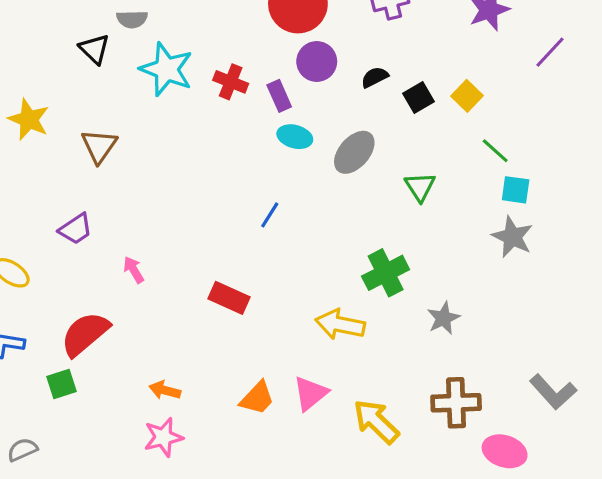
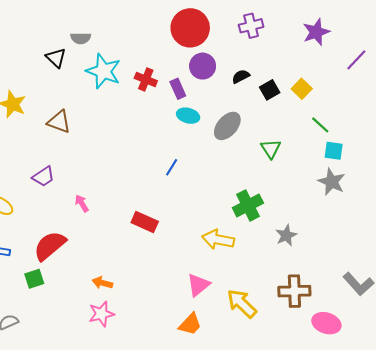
brown triangle: (99, 146) -> (59, 122), turned -45
orange trapezoid: (257, 398) -> (190, 324), moved

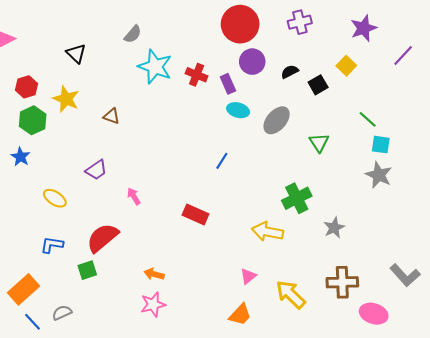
gray semicircle: (81, 38) -> (133, 34), turned -48
black triangle: (56, 58) -> (76, 53), moved
yellow square: (302, 89) -> (346, 66), moved
brown triangle: (59, 122) -> (112, 116), size x0.7
pink triangle: (198, 285) -> (248, 276), size x0.7

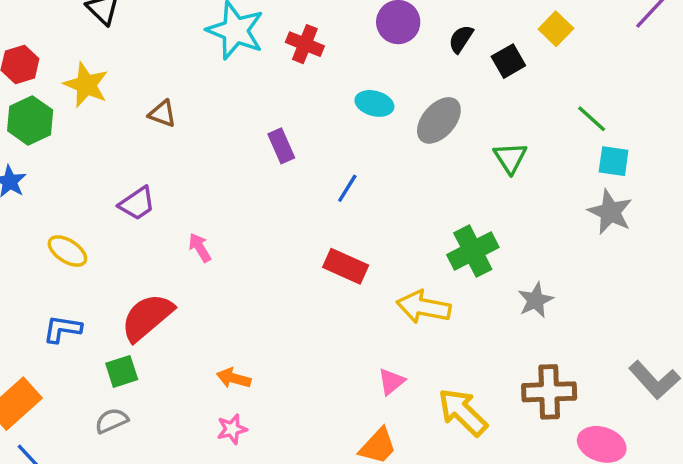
black semicircle: (290, 72) -> (461, 39), turned -30
purple rectangle: (228, 84) -> (281, 146), moved
red rectangle: (196, 214) -> (346, 266), moved
pink star: (153, 305) -> (232, 429), size x0.7
gray semicircle: (62, 313) -> (112, 421), moved

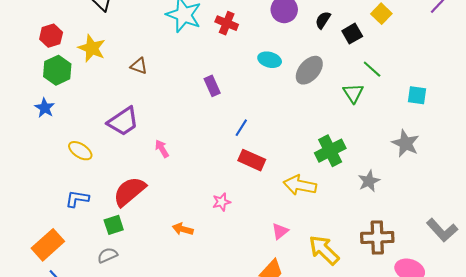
green line: (592, 119) -> (372, 69), moved
blue line: (347, 188) -> (241, 128), moved
purple trapezoid: (137, 204) -> (123, 121), size x1.4
gray star: (610, 212) -> (405, 143), moved
pink star: (232, 429) -> (221, 202), moved

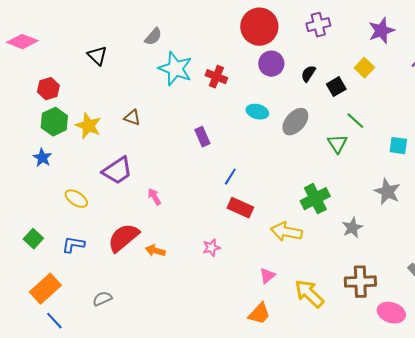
yellow star: (92, 48) -> (88, 126), moved
green square: (114, 225) -> (33, 239), moved, turned -30
orange arrow: (183, 229) -> (155, 251), moved

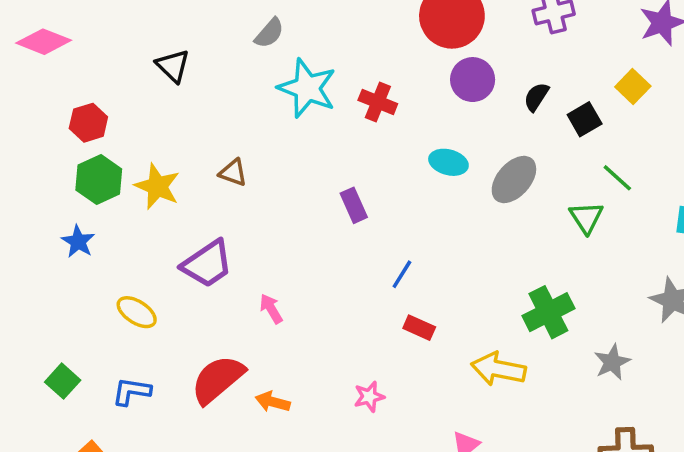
red rectangle: (240, 208) -> (419, 328), size x0.7

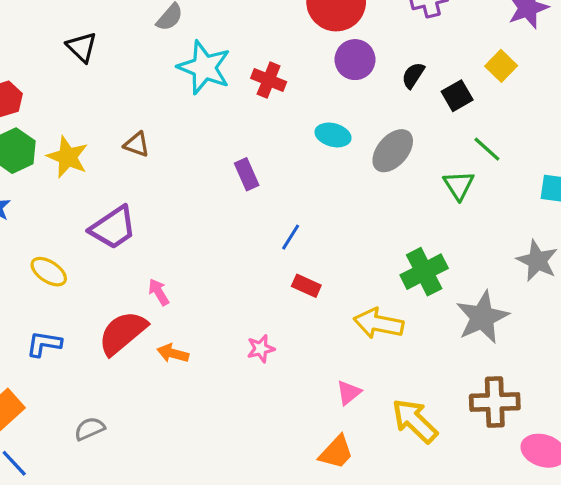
pink arrow: (271, 309) -> (159, 292), moved
gray star: (612, 362) -> (482, 317), size x1.6

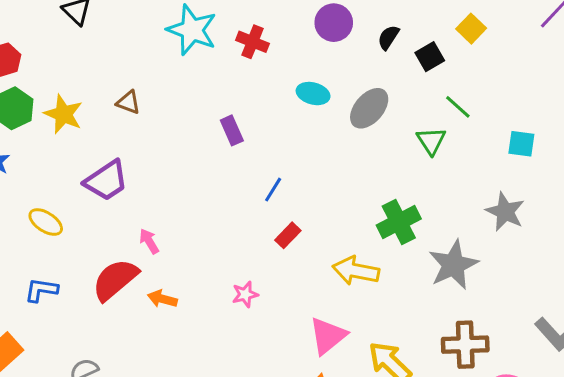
red rectangle: (306, 286) -> (288, 235), turned -70
pink triangle: (349, 393) -> (328, 336), size x1.6

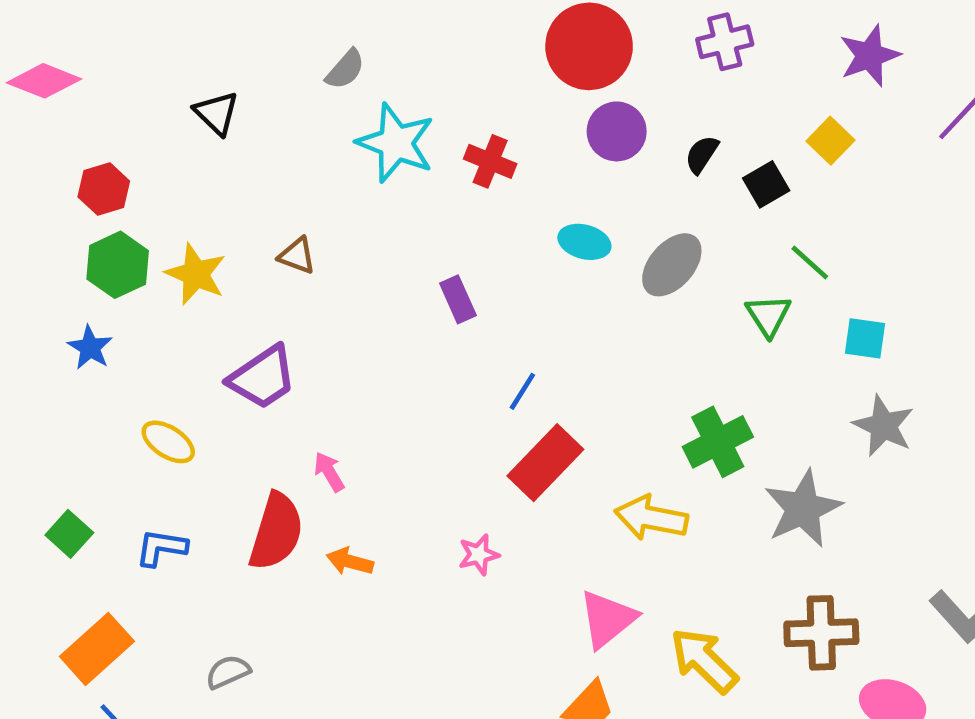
cyan square: (521, 144) -> (865, 338), moved
red rectangle: (288, 235) -> (545, 463), size x1.8
red semicircle: (115, 280) -> (276, 532), turned 147

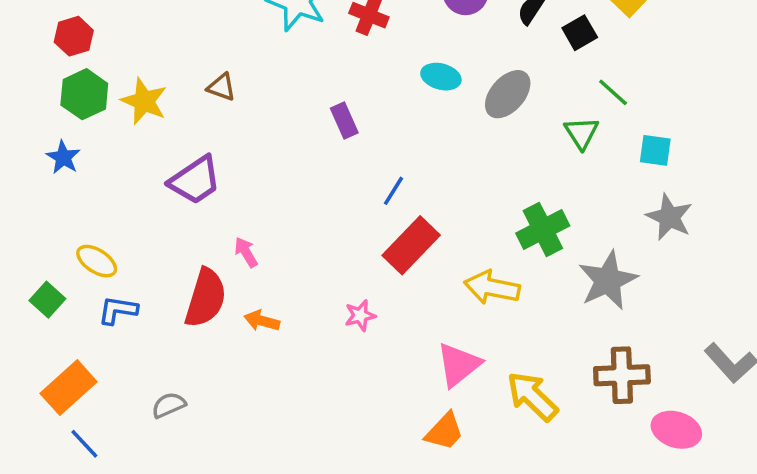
yellow ellipse: (168, 442) -> (97, 261), moved

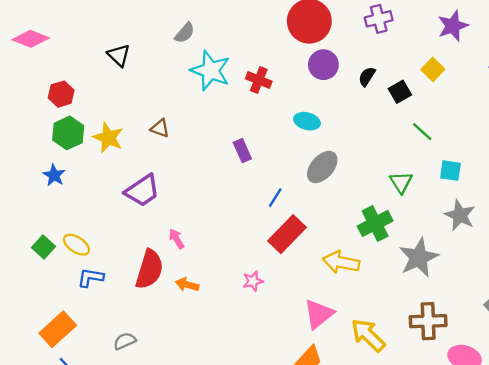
gray ellipse: (508, 94) -> (322, 167), moved
green triangle: (581, 133) -> (401, 182), moved
green square: (47, 300) -> (44, 247), moved

